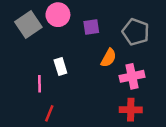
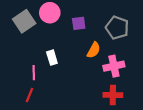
red line: (49, 113) -> (30, 95), moved

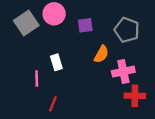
red line: (30, 95) -> (53, 104), moved
red cross: (113, 95) -> (135, 96), moved

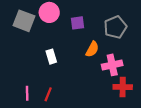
gray square: (26, 23) -> (24, 21), turned -35
gray pentagon: (127, 30) -> (115, 27), turned 30
pink line: (37, 78) -> (27, 93), moved

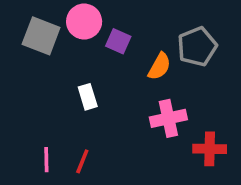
purple square: (78, 23) -> (118, 41), moved, turned 32
orange semicircle: (92, 49) -> (159, 66), moved
pink cross: (112, 65) -> (168, 118), moved

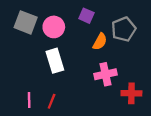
pink circle: (84, 22) -> (54, 27), moved
purple square: (118, 41) -> (86, 16), moved
white rectangle: (88, 97) -> (55, 61), size x1.5

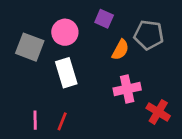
gray square: (26, 22) -> (30, 47), moved
gray pentagon: (124, 29) -> (149, 35), turned 30
red cross: (131, 93) -> (158, 112), turned 30

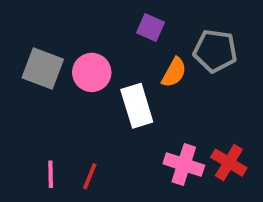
pink circle: (65, 32) -> (92, 72), moved
white rectangle: (66, 73) -> (137, 106), moved
pink cross: (127, 89) -> (184, 165), moved, turned 30

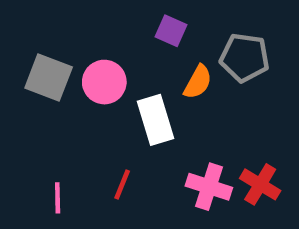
red line: (90, 176) -> (122, 184), moved

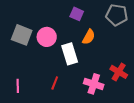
gray pentagon: (245, 58) -> (117, 15), moved
red cross: (260, 184) -> (119, 72), moved
pink line: (58, 198) -> (18, 86), moved

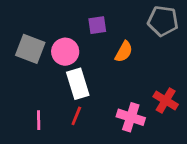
purple square: (77, 14) -> (97, 25), moved, turned -32
white rectangle: (70, 54) -> (78, 84), moved
pink line: (18, 86) -> (39, 120), moved

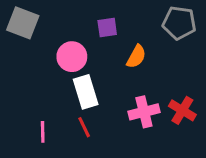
gray square: (30, 49) -> (23, 23), moved
red line: (76, 116) -> (84, 127), turned -48
pink cross: (131, 117) -> (144, 112), moved, turned -32

